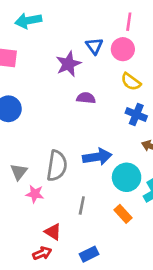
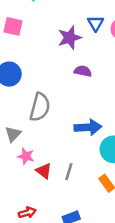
gray semicircle: (57, 166) -> (40, 107), moved
red triangle: (53, 232) -> (44, 171), moved

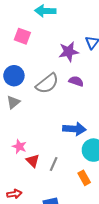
gray semicircle: (40, 107) -> (47, 83), moved, turned 30
gray triangle: (13, 134) -> (13, 102), moved

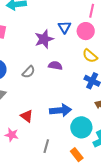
gray semicircle: (47, 83) -> (29, 72), size x0.6
red triangle: (33, 161) -> (27, 116), moved

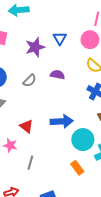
blue triangle: (64, 27) -> (60, 38), moved
purple star: (44, 39) -> (35, 47), moved
gray line: (46, 146) -> (30, 163), moved

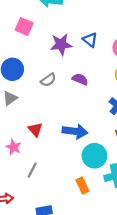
blue triangle: (60, 38) -> (90, 40), turned -32

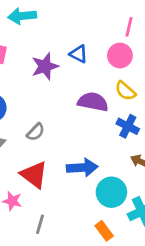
purple semicircle: (80, 79) -> (93, 102), moved, size x1.5
gray semicircle: (48, 80) -> (36, 132), moved
red triangle: (35, 130) -> (34, 175), size x1.5

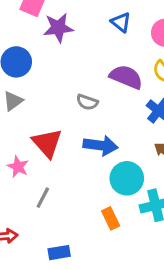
purple star: (45, 66) -> (58, 28), moved
gray semicircle: (36, 132) -> (87, 102), moved, turned 54

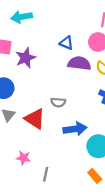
purple semicircle: (126, 77) -> (79, 63), moved
red triangle: (47, 143) -> (35, 119), moved

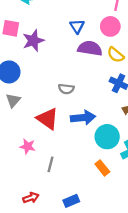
blue triangle: (66, 43) -> (77, 26), turned 32
red triangle: (35, 119) -> (48, 119), moved

